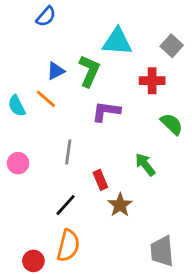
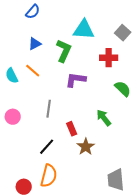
blue triangle: (56, 71) -> (35, 44), moved

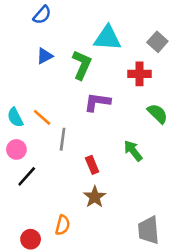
orange line: (33, 71) -> (42, 117), moved
cyan semicircle: (12, 76) -> (15, 117), moved
black line: (47, 147) -> (27, 176), moved
brown star: (86, 147) -> (95, 197), moved
orange semicircle: (49, 176) -> (63, 225), size x0.7

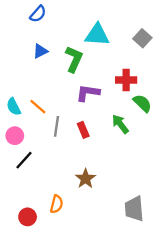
red cross: (140, 74) -> (126, 80), moved
green arrow: (133, 151) -> (120, 124), moved
red rectangle: (92, 165) -> (83, 130), moved

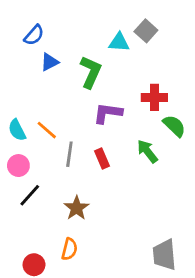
blue semicircle: (38, 14) -> (34, 35), moved
cyan triangle: (97, 35) -> (119, 42), size x0.7
gray square: (142, 38) -> (146, 31), moved
brown star: (86, 179) -> (77, 208), moved

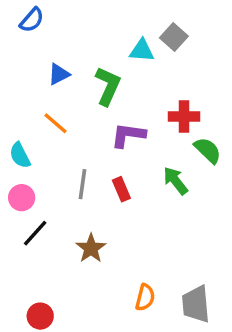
blue semicircle: (34, 35) -> (32, 20), moved
orange line: (47, 130) -> (55, 123), moved
orange semicircle: (69, 249) -> (145, 297), moved

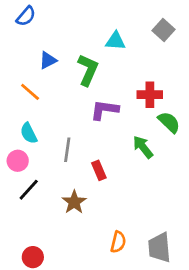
gray square: (174, 37) -> (164, 30), moved
orange line: (55, 123) -> (30, 92), moved
cyan semicircle: (20, 155) -> (29, 133), moved
red rectangle: (121, 189) -> (99, 170), moved

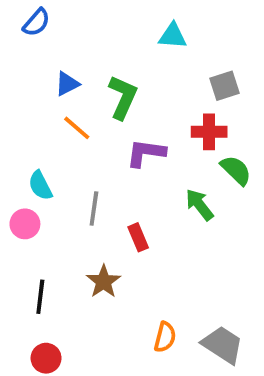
gray square: (164, 30) -> (224, 86), moved, turned 30
cyan triangle: (115, 41) -> (173, 36), moved
orange line: (30, 92) -> (77, 128), moved
black line: (29, 190) -> (40, 297), moved, turned -35
gray trapezoid: (159, 247) -> (223, 345), turned 128

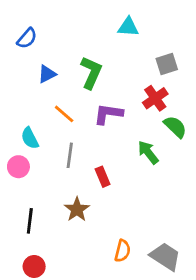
blue semicircle: (36, 22) -> (27, 38), moved
blue triangle: (67, 84) -> (47, 74), moved
orange line: (77, 128) -> (64, 114), moved
red cross: (209, 132) -> (155, 98), turned -35

